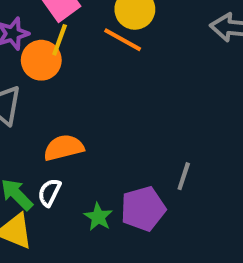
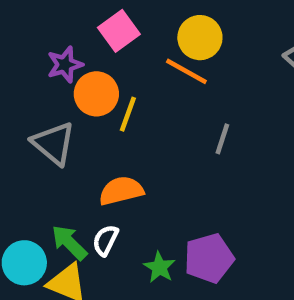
yellow line: (60, 40) -> (128, 114), moved
gray line: (184, 176) -> (222, 139), moved

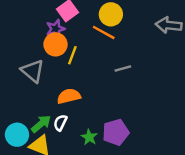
purple star: (65, 65) -> (56, 29), moved
gray line: (222, 139) -> (123, 69), turned 56
green arrow: (69, 243) -> (41, 124), turned 95

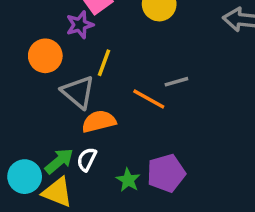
orange line: (104, 32) -> (149, 99), moved
orange circle: (56, 44) -> (45, 56), moved
gray triangle: (33, 71) -> (78, 92), moved

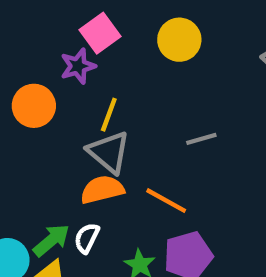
gray triangle: (78, 92) -> (109, 152), moved
orange line: (149, 99) -> (166, 201), moved

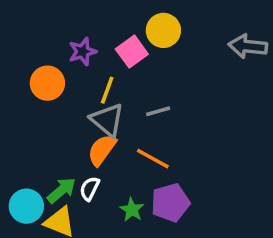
pink square: (100, 33) -> (132, 52), moved
gray line: (201, 139) -> (158, 111), moved
orange semicircle: (102, 190) -> (102, 150), turned -40

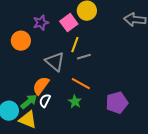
yellow line: (107, 90) -> (75, 45), moved
orange semicircle: (102, 150) -> (41, 86), moved
purple pentagon: (170, 203) -> (117, 103), moved
green star: (132, 210) -> (75, 102), moved

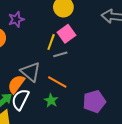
pink square: (69, 23) -> (66, 34), moved
gray triangle: (55, 62) -> (31, 72), moved
white semicircle: (45, 101) -> (20, 100), size x1.5

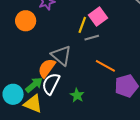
orange line: (57, 82) -> (105, 66), moved
green star: (51, 101) -> (77, 95), moved

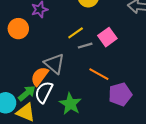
pink square: (98, 17) -> (107, 37), moved
yellow line: (82, 25) -> (76, 33), turned 35
green star: (77, 95) -> (70, 104), size x1.5

